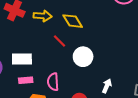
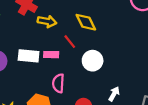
yellow arrow: (43, 16) -> (47, 21), moved
pink rectangle: (26, 80) -> (51, 55), moved

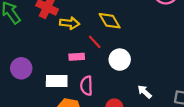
white rectangle: (29, 56) -> (57, 81), moved
white arrow: (114, 94) -> (145, 92), turned -72

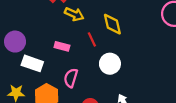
pink rectangle: (77, 57) -> (62, 46), moved
white rectangle: (57, 81) -> (32, 63), moved

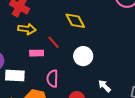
yellow arrow: (74, 14) -> (27, 29), moved
red line: (92, 39) -> (53, 42), moved

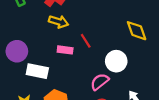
yellow diamond: (75, 21) -> (137, 31), moved
pink semicircle: (52, 79) -> (100, 82), moved, turned 42

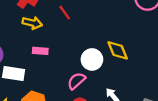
yellow diamond: (137, 31) -> (118, 50), moved
red line: (86, 41) -> (65, 13), moved

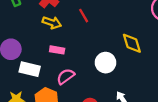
yellow diamond: (118, 50) -> (132, 43), moved
pink semicircle: (76, 81) -> (66, 76), moved

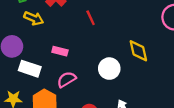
yellow arrow: (52, 23) -> (34, 18), moved

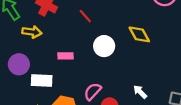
white circle: (109, 69) -> (104, 46), moved
pink semicircle: (67, 79) -> (93, 91), moved

